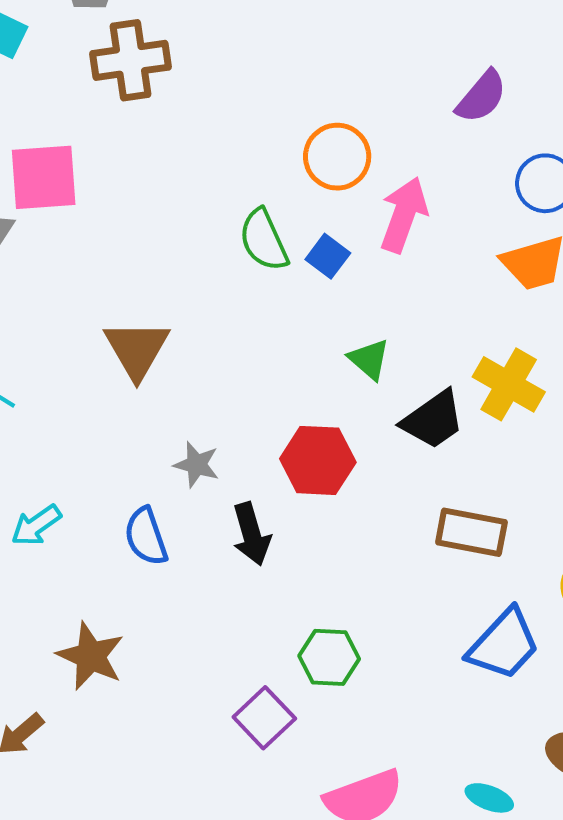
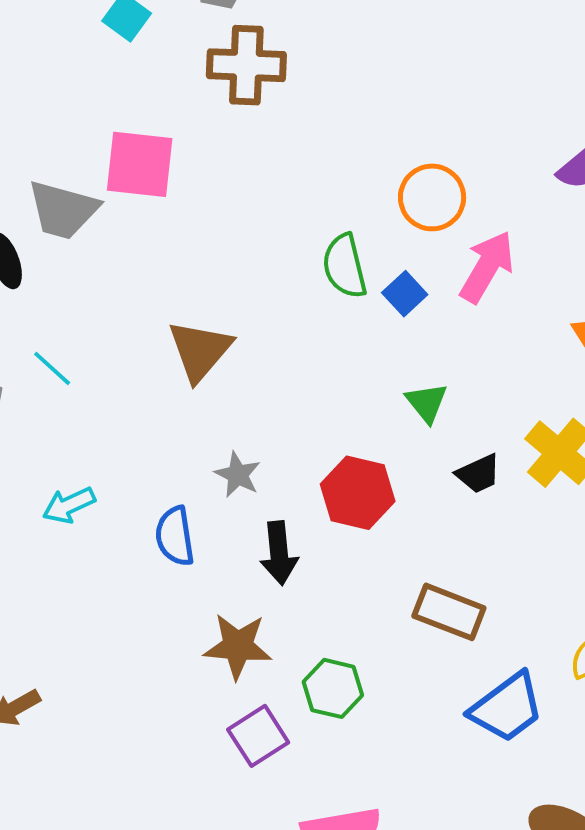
black trapezoid: (433, 420) -> (478, 474), size x0.7
brown rectangle: (471, 532) -> (449, 612), moved
brown star: (91, 656) -> (238, 646), moved, turned -30

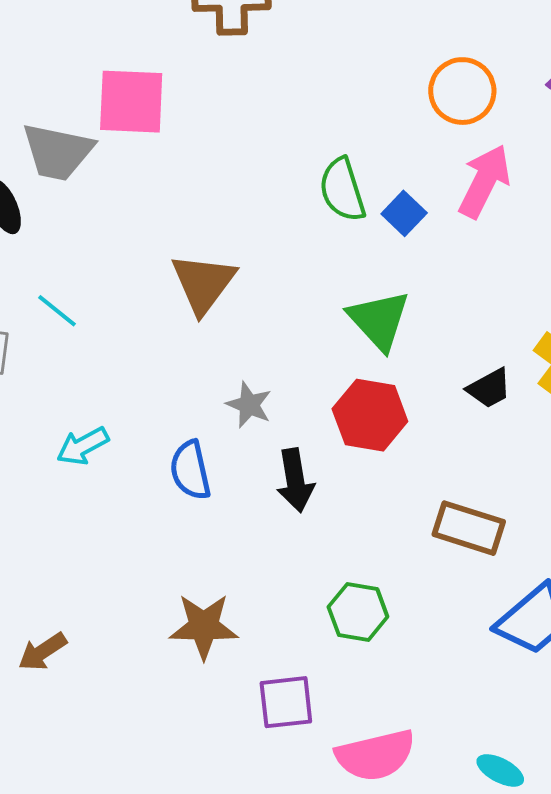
orange circle: (432, 197) -> (462, 91), moved
green triangle: (427, 403) -> (379, 320), moved, size x1.5
brown star: (238, 646) -> (204, 626), moved
purple square: (258, 736) -> (286, 702), moved, turned 30

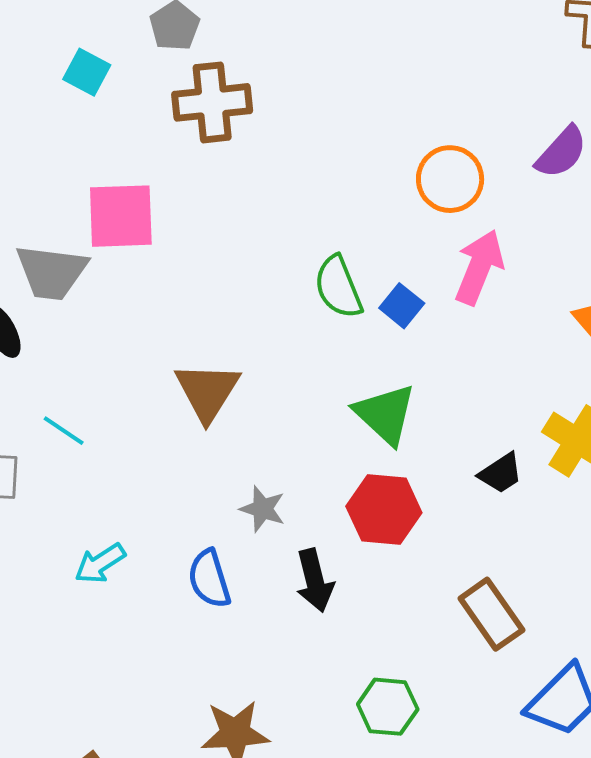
brown rectangle: (469, 528) -> (491, 614), turned 42

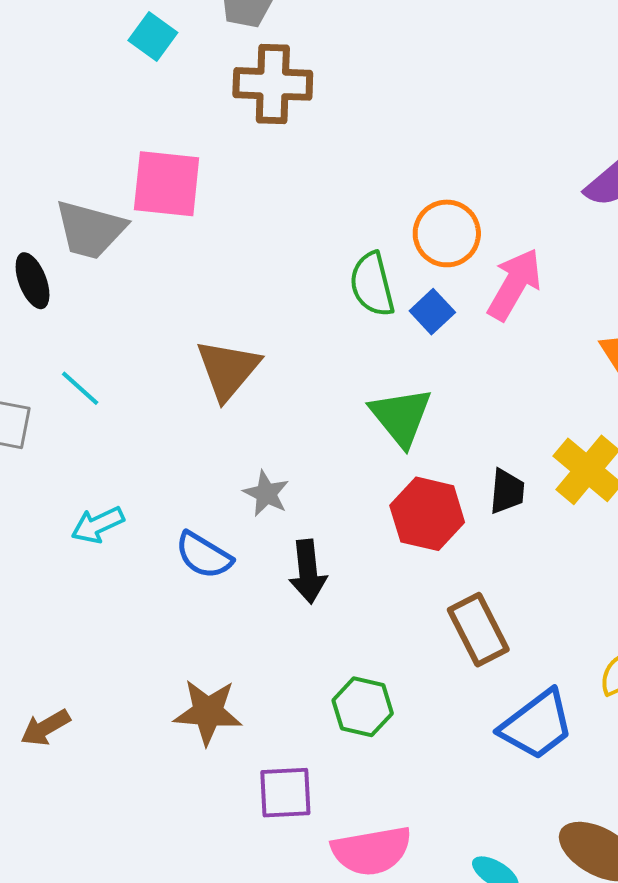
orange circle: (450, 179) -> (447, 233), moved
black trapezoid: (501, 473) -> (507, 491), turned -60
red hexagon: (384, 509) -> (427, 514), moved
blue semicircle: (209, 579) -> (204, 555), turned -50

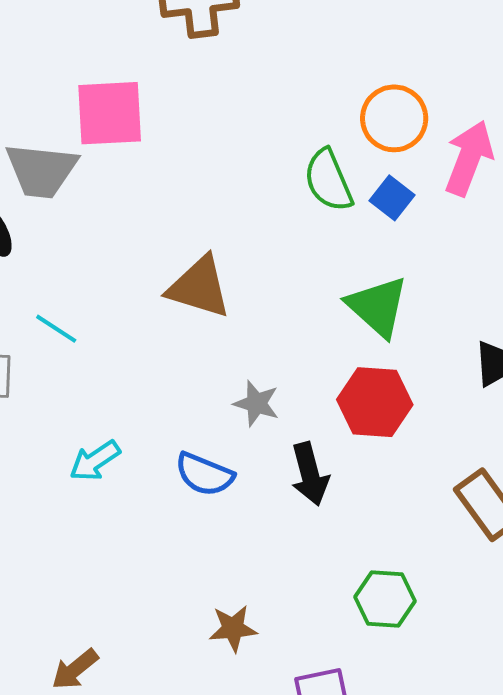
brown triangle: (228, 370) -> (199, 287), turned -44
red hexagon: (427, 514) -> (375, 402), moved
brown star: (208, 712) -> (233, 628), size x0.7

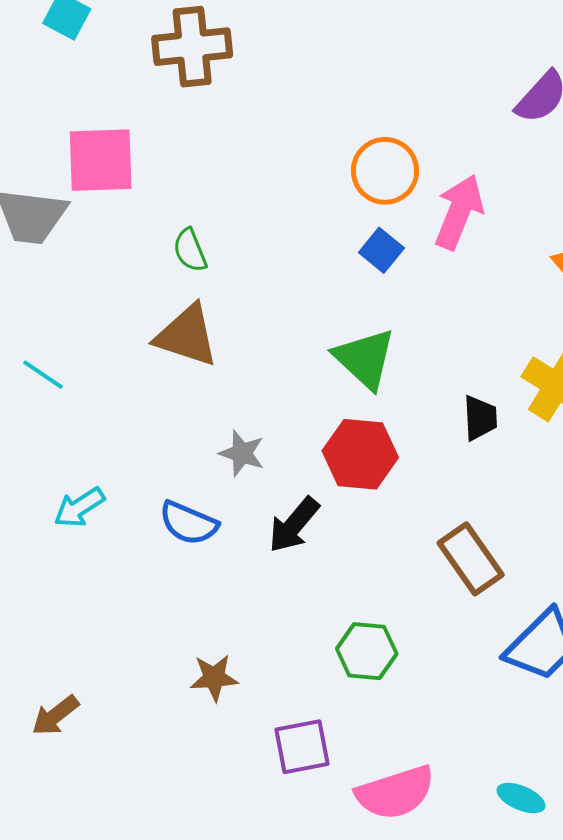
green semicircle: (328, 180) -> (190, 250), moved, size x0.7
black arrow: (310, 474) -> (294, 525), turned 54

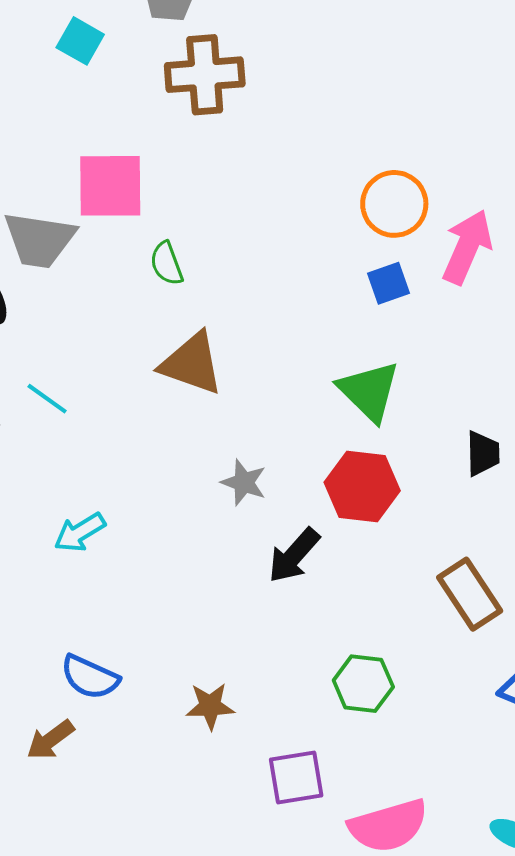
green semicircle: (190, 250) -> (167, 264), moved
blue square: (381, 250) -> (389, 283), turned 30
blue semicircle: (189, 523) -> (90, 677), moved

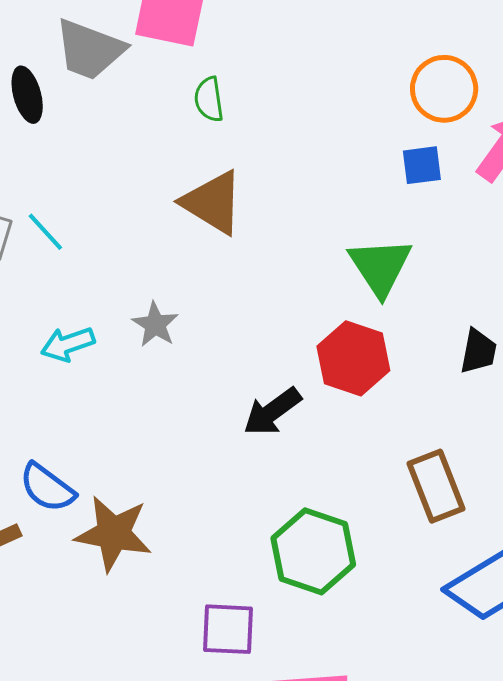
cyan line: (47, 399) -> (45, 232), moved
gray star: (244, 482) -> (155, 325), moved
green hexagon: (363, 684) -> (313, 551), size x1.4
brown star: (210, 706) -> (113, 533), moved, size x1.6

